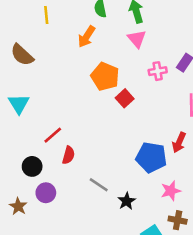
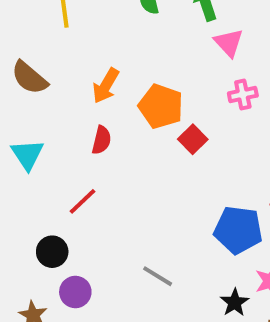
orange arrow: (87, 37) -> (106, 86), moved
pink triangle: (137, 39) -> (229, 43), moved
red semicircle: (68, 155) -> (101, 140), moved
black star: (127, 201) -> (235, 303), moved

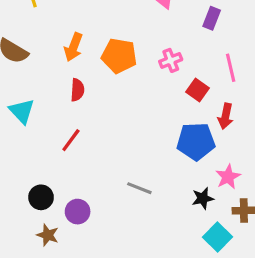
pink cross: (243, 94) -> (171, 60), moved
red square: (193, 139) -> (197, 90), moved
black circle: (52, 252) -> (41, 197), moved
black star: (235, 303) -> (203, 198), turned 30

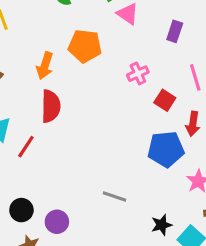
orange pentagon: (119, 56) -> (85, 46), moved
red semicircle: (77, 90) -> (51, 106), size x1.5
red line: (71, 140) -> (26, 147), moved
black star: (203, 198) -> (162, 225), moved

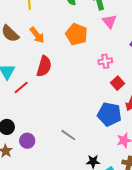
orange arrow: (45, 66) -> (37, 35), moved, turned -72

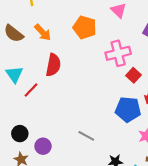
pink cross: (105, 61) -> (118, 53), size x1.6

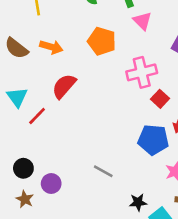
orange arrow: (43, 32) -> (51, 47), turned -30
red semicircle: (53, 65) -> (64, 86), turned -150

